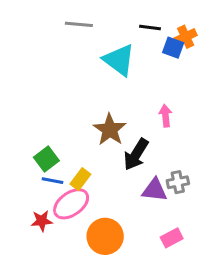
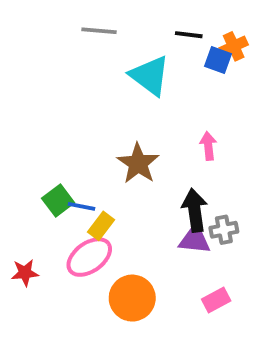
black arrow: (136, 154) -> (195, 210), moved, turned 140
blue line: (53, 181) -> (81, 206), moved
red star: (42, 221) -> (25, 273), moved

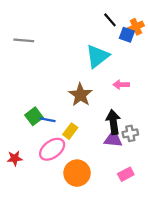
gray line: (99, 31) -> (24, 40), moved
black line: (189, 35) -> (110, 20), turned 42
cyan triangle: (150, 76) -> (97, 56), moved, turned 45
pink arrow: (208, 146) -> (121, 85), turned -84
yellow rectangle: (101, 226) -> (70, 131), moved

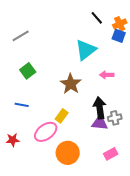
blue square: (127, 35) -> (119, 36), moved
gray line: (24, 40) -> (21, 36), turned -36
green square: (34, 116) -> (28, 71), moved
blue line: (48, 120) -> (22, 105), moved

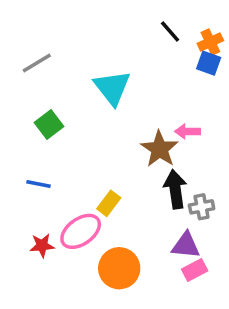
cyan triangle: (86, 50) -> (112, 88), moved, turned -30
brown star: (71, 84) -> (160, 149), moved
purple triangle: (100, 123) -> (186, 245), moved
red star: (13, 140) -> (42, 245), moved

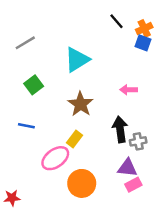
cyan triangle: (112, 88) -> (77, 60), turned 36
brown star: (160, 149) -> (81, 104), moved
red star: (42, 245) -> (12, 198), moved

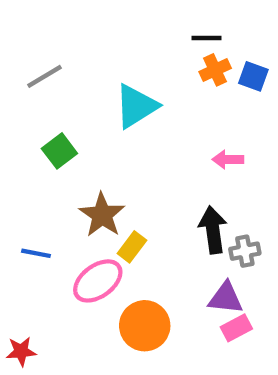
black line: (117, 21) -> (206, 38), turned -49
orange cross: (144, 28) -> (215, 70), moved
brown star: (81, 104) -> (102, 215), moved
blue line: (26, 126) -> (36, 253), moved

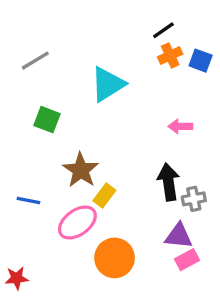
black line: (206, 38) -> (163, 30), turned -35
green square: (59, 151) -> (47, 120), turned -32

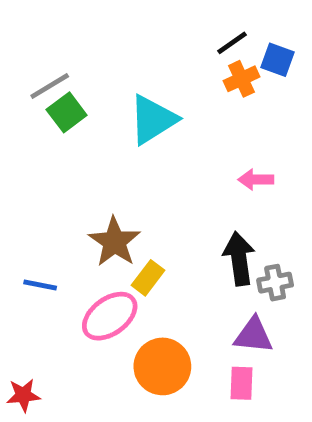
blue square: (201, 61) -> (277, 60), moved
green square: (47, 120) -> (67, 112), moved, turned 32
pink rectangle: (187, 260) -> (242, 383), moved, turned -60

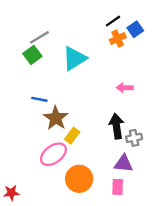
blue square: (277, 60) -> (135, 29), turned 35
gray line: (50, 86) -> (39, 37), moved
blue line: (40, 285) -> (39, 99), moved

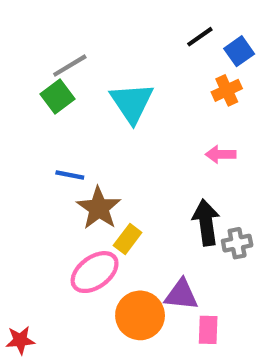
orange cross: (118, 39) -> (227, 90), moved
cyan triangle: (74, 58) -> (132, 103), turned -32
purple triangle: (124, 164) -> (181, 295), moved

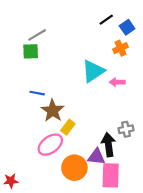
green square: (57, 97) -> (31, 51), turned 35
cyan triangle: (132, 103) -> (93, 71), moved, turned 30
black arrow: (206, 223) -> (108, 145), moved
pink rectangle: (208, 330) -> (111, 175), size x1.6

